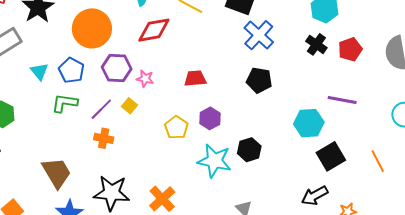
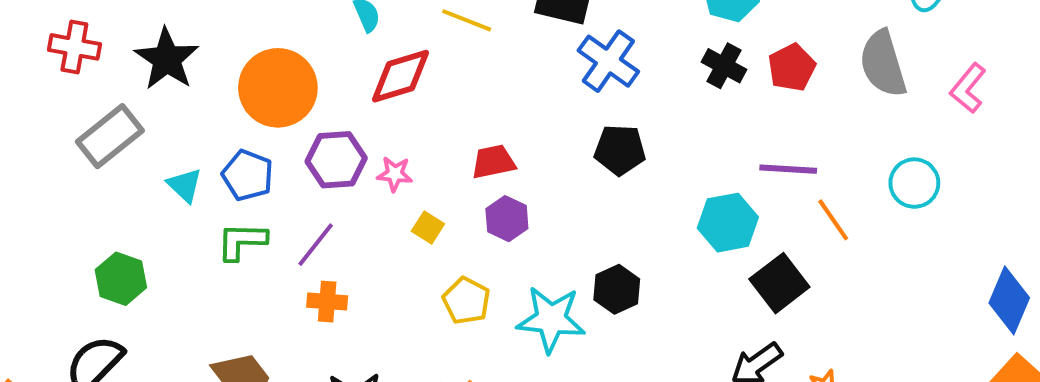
yellow square: (130, 106) -> (428, 228), moved
purple hexagon: (210, 118) -> (507, 219), moved
yellow pentagon: (176, 127) -> (466, 301), moved
orange line: (378, 161) -> (833, 220), moved

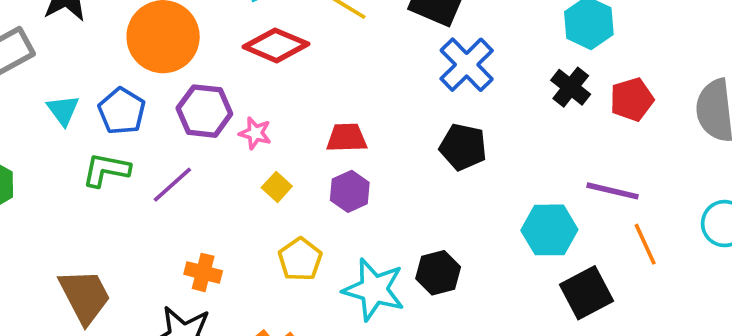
red diamond: (400, 76) -> (276, 45), turned 30
orange cross: (327, 302) -> (203, 272), moved

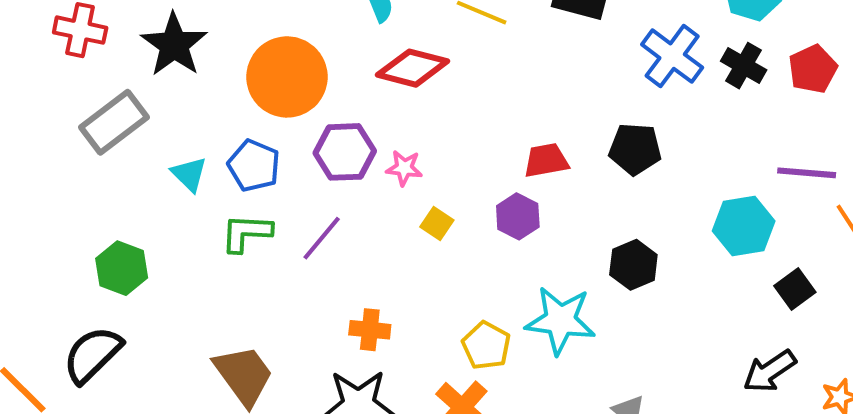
blue cross: (467, 65) -> (672, 56), moved
red trapezoid: (347, 138) -> (546, 160), moved
yellow pentagon: (300, 259) -> (486, 346), moved
black hexagon: (438, 273) -> (633, 265), moved
black square: (587, 293) -> (795, 289), size x0.7

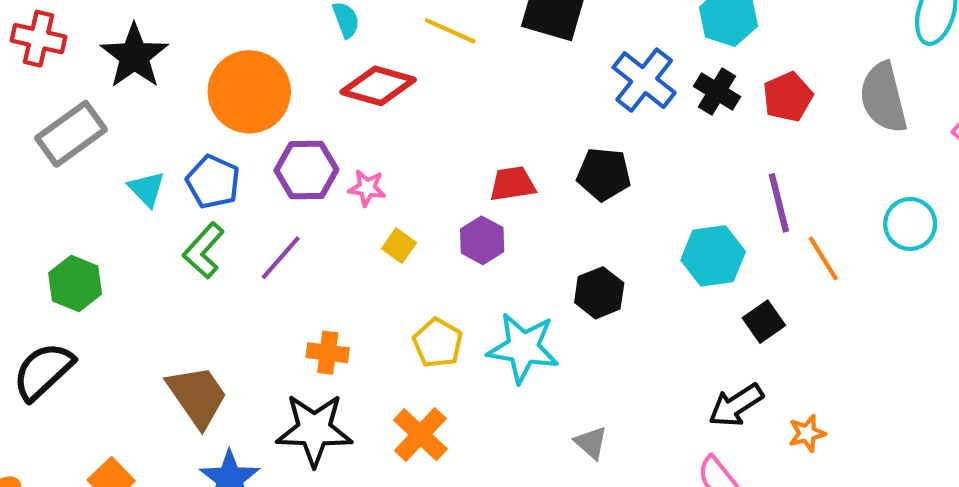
purple line: (807, 173) -> (779, 203), turned 70
green L-shape: (246, 233) -> (204, 250), turned -52
yellow pentagon: (486, 346) -> (438, 343), moved

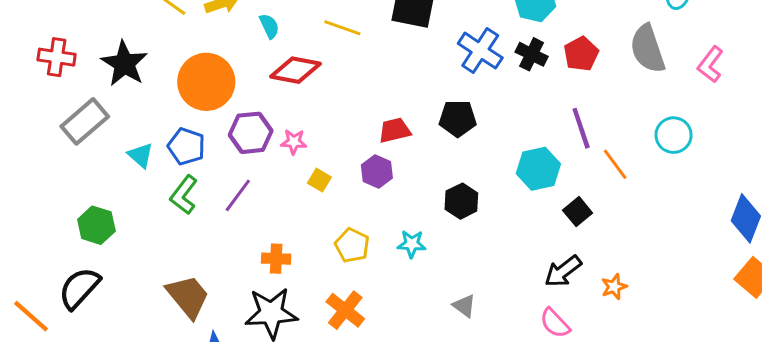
cyan star: (523, 348) -> (412, 244), size x0.6

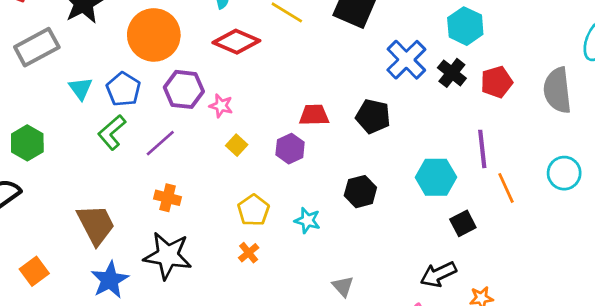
orange cross: (276, 259) -> (168, 198), moved
orange cross: (345, 310) -> (249, 253), moved, size x0.6

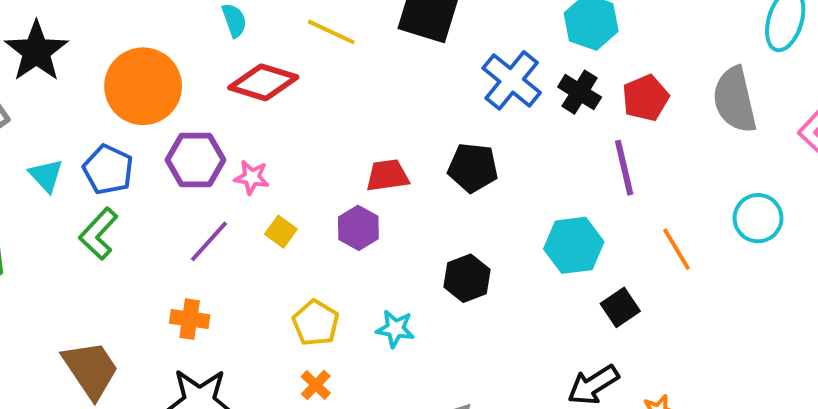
purple line: (160, 143) -> (209, 241), moved
purple line: (482, 149) -> (624, 168), moved

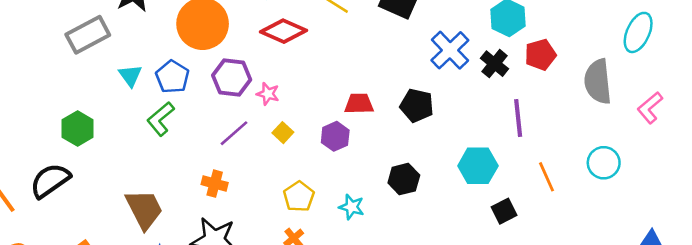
red pentagon: (645, 98) -> (540, 55), moved

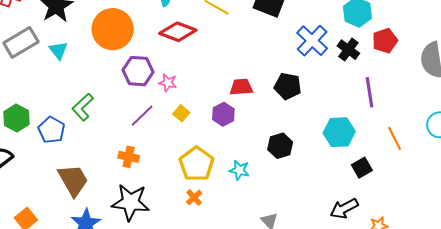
cyan triangle: (130, 76) -> (58, 50), moved
blue pentagon: (172, 77) -> (51, 130), moved
yellow pentagon: (299, 197) -> (197, 164), size x1.4

